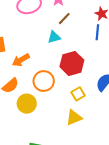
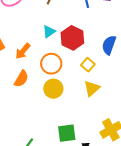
cyan triangle: (54, 37) -> (49, 32), moved
yellow circle: (27, 104) -> (53, 89), moved

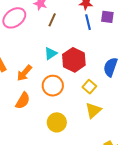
yellow circle: (53, 89) -> (57, 122), moved

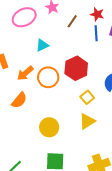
brown line: (52, 20) -> (72, 21), moved
cyan triangle: (51, 54) -> (42, 45), moved
orange circle: (53, 86) -> (48, 77), moved

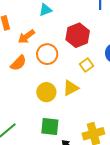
orange circle: (48, 77) -> (47, 54), moved
yellow triangle: (87, 121) -> (71, 88), moved

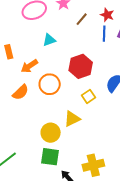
yellow circle: (46, 92) -> (51, 133), moved

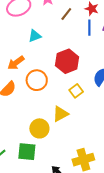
green square: (50, 157) -> (27, 152), moved

